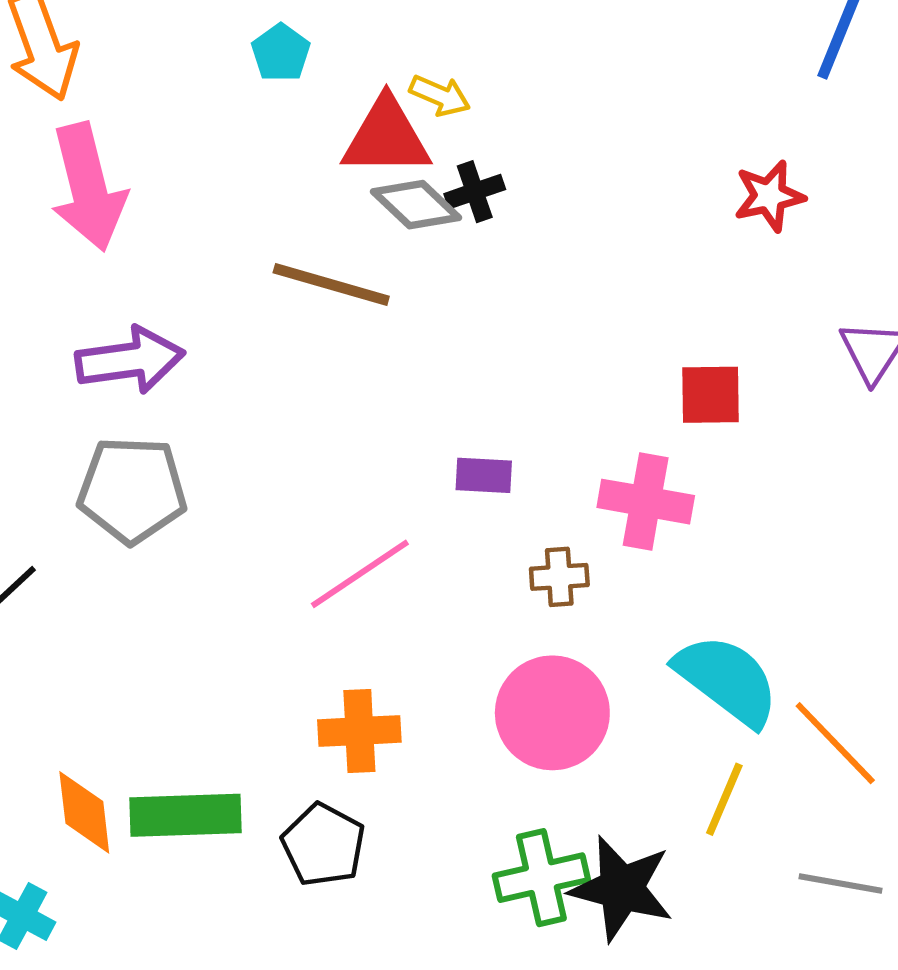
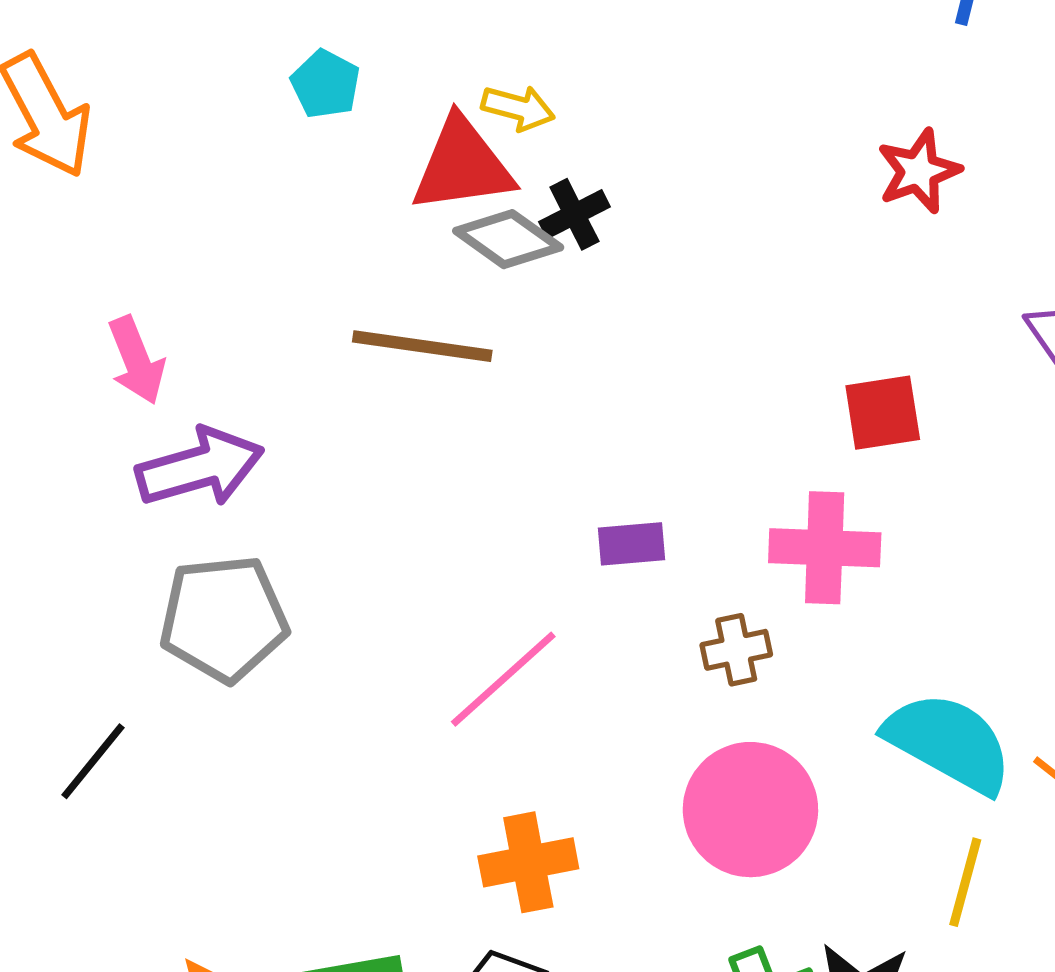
pink arrow: (88, 187) -> (136, 360), moved, size x0.6

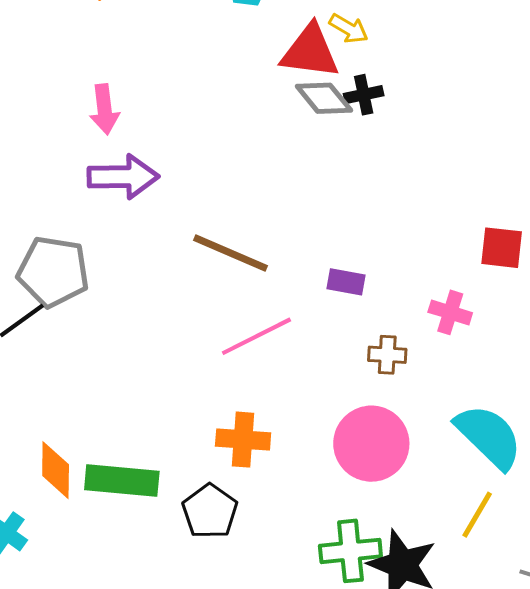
brown line: (422, 346) -> (230, 253), moved
pink cross: (825, 548) -> (450, 312), size x0.7
gray pentagon: (224, 618) -> (53, 272), moved

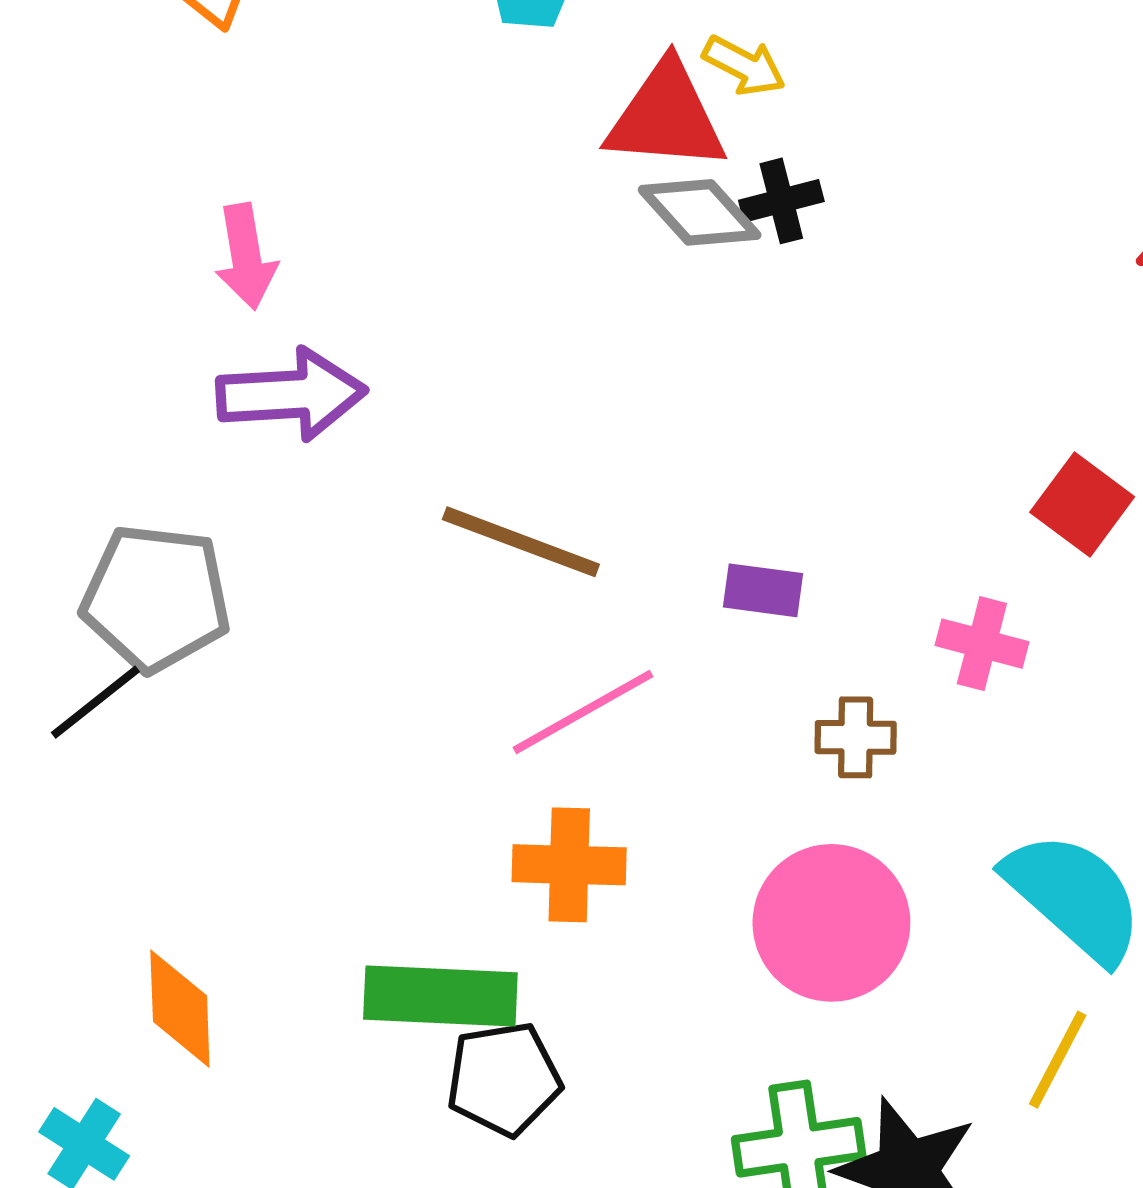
red square: (502, 248) -> (1082, 504), turned 33
orange cross: (243, 440) -> (569, 865), moved
green rectangle: (122, 480) -> (440, 996), moved
black pentagon: (210, 511) -> (504, 1079), turned 30

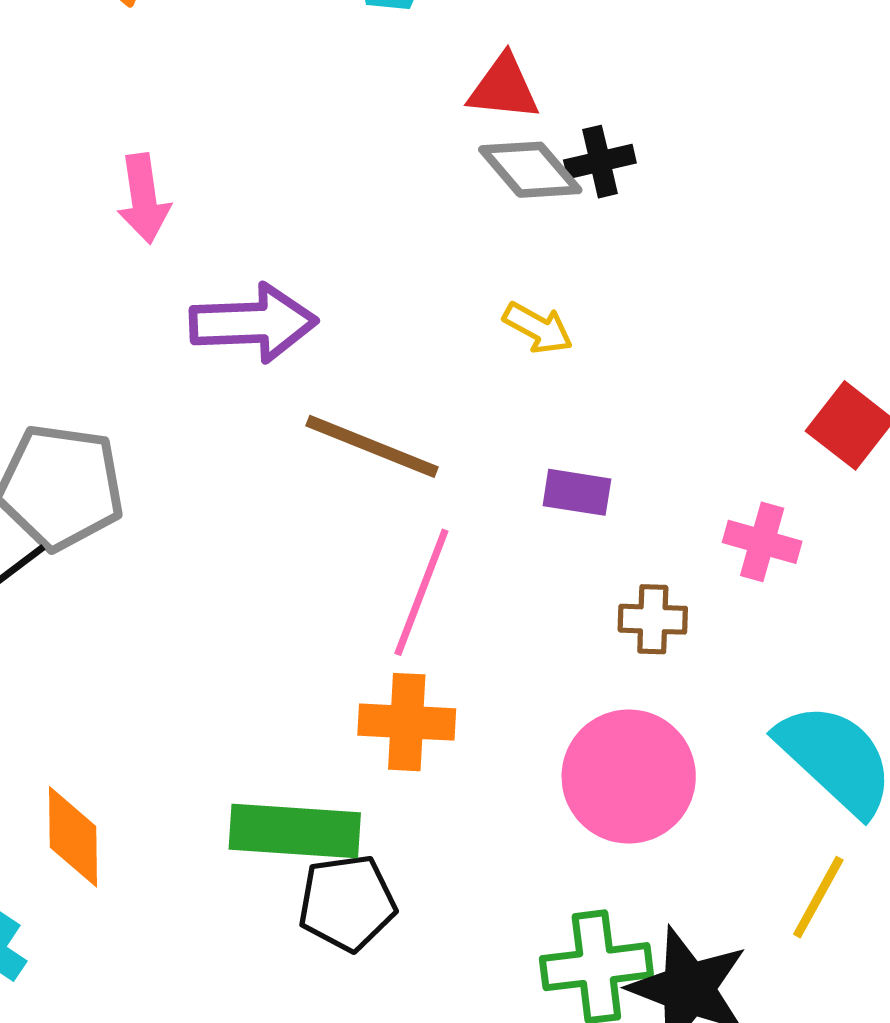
yellow arrow: (744, 66) -> (538, 328), moved
red triangle: (666, 117) -> (504, 88), size x0.7
purple arrow: (291, 394) -> (253, 323), moved
pink line: (583, 712) -> (421, 592), turned -41

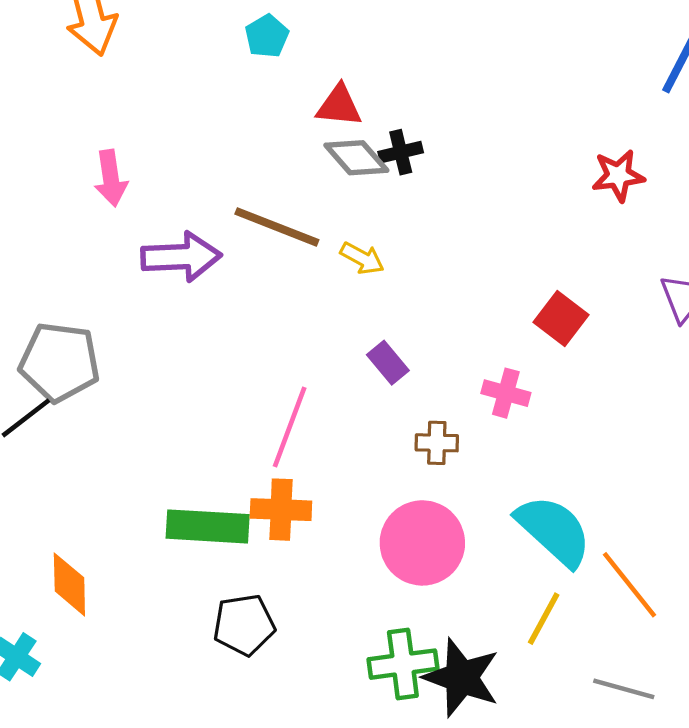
brown line: (372, 446) -> (277, 227), moved
purple rectangle: (577, 492) -> (388, 363), turned 42
green rectangle: (295, 831) -> (208, 526), moved

